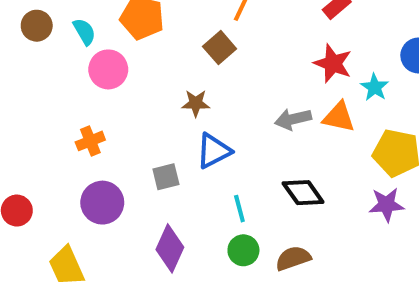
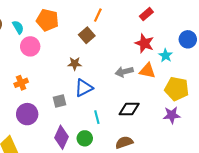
black diamond: (303, 193) -> (129, 109), turned -55
green circle: (243, 250) -> (85, 138), moved

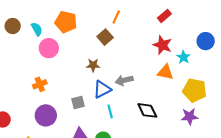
gray arrow: (124, 72) -> (124, 80), moved
black diamond: (129, 109) -> (147, 110), turned 65
cyan line: (97, 117) -> (110, 111), moved

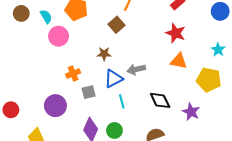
blue circle: (206, 41) -> (220, 11), moved
cyan star: (184, 57) -> (218, 50), moved
orange cross: (40, 84) -> (73, 73), moved
purple star: (190, 116) -> (191, 112), moved, turned 30

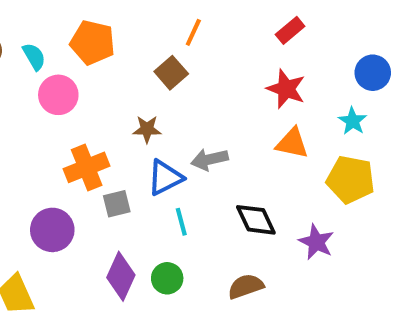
blue circle: (220, 11) -> (373, 73), moved
cyan star: (218, 50) -> (353, 121), moved
orange cross: (73, 73) -> (87, 167), size x1.5

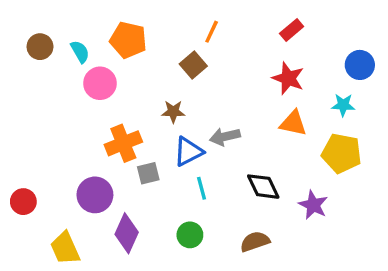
cyan star: (353, 121) -> (343, 105), turned -30
purple diamond: (121, 276) -> (127, 233), moved

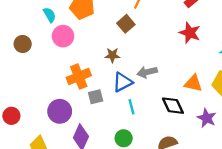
brown circle: (40, 47) -> (23, 44), moved
orange triangle: (293, 123) -> (193, 83), moved

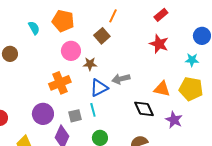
pink circle: (63, 36) -> (71, 51), moved
gray square: (96, 97) -> (75, 116), moved
cyan line: (131, 107) -> (93, 110), moved

